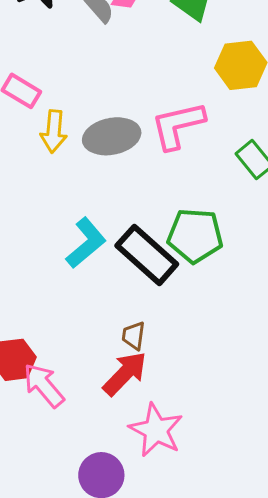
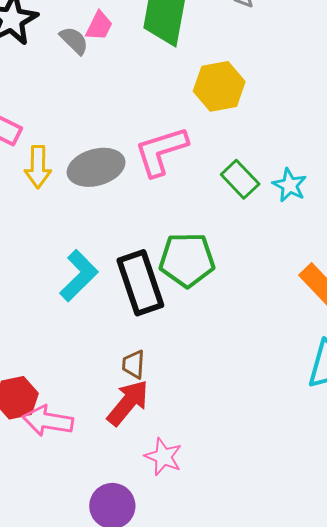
black rectangle: (147, 255) -> (140, 283), turned 34
pink arrow: (44, 385) -> (48, 421), turned -36
pink star: (156, 430) -> (163, 457), size x0.7

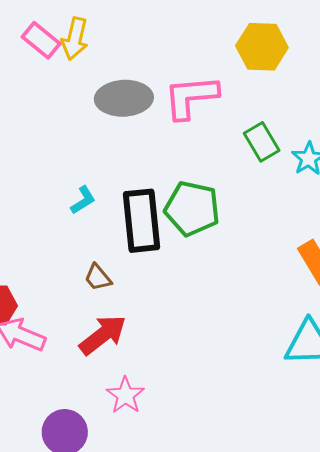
yellow arrow: (38, 167) -> (75, 39), moved
cyan L-shape: (79, 276) -> (83, 200), size x0.6
brown trapezoid: (133, 364) -> (98, 277), moved, turned -56

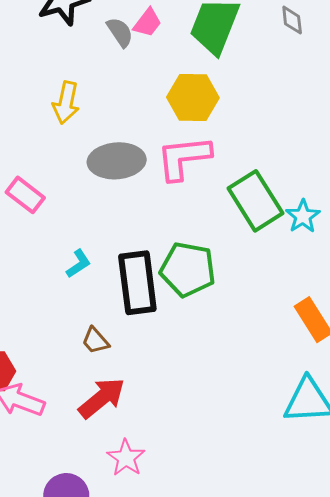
pink rectangle: (41, 40) -> (25, 195), moved
yellow hexagon: (262, 47) -> (193, 97), moved
green rectangle: (262, 142) -> (256, 201), size x1.5

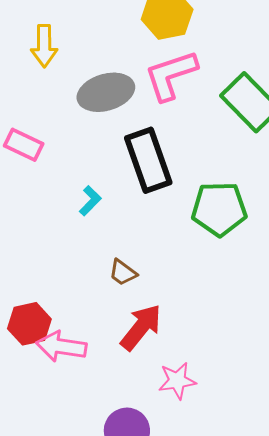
green pentagon: (188, 269) -> (219, 209), moved
black rectangle: (137, 283) -> (148, 160), moved
pink star: (126, 458) -> (177, 381), turned -30

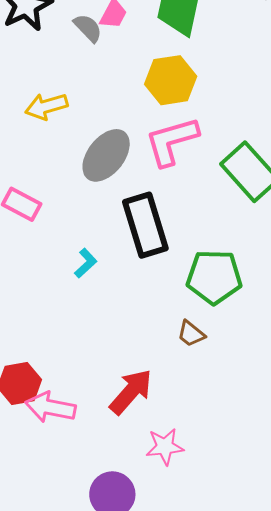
yellow arrow: (44, 46) -> (46, 106), turned 72
gray ellipse: (106, 92) -> (106, 155), turned -38
brown trapezoid: (123, 273) -> (191, 334), moved

